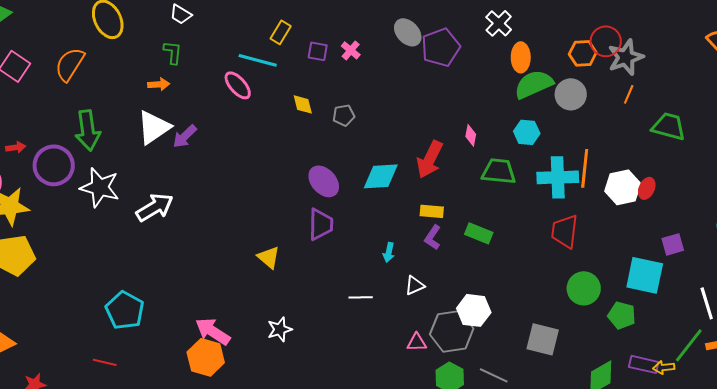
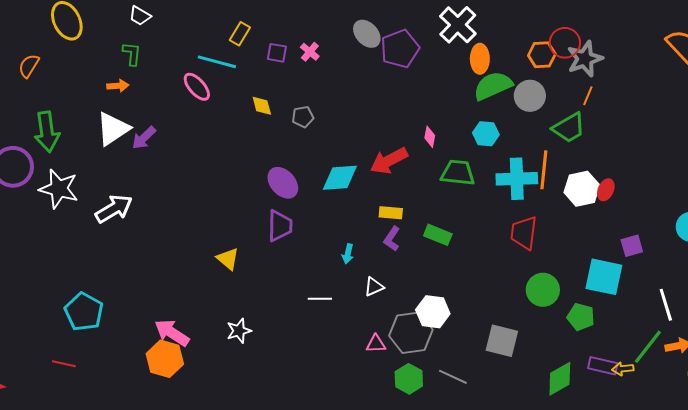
white cross: (499, 23) -> (458, 25), size x1.4
orange semicircle: (70, 64) -> (29, 66), size x0.7
green trapezoid: (669, 126) -> (569, 128), moved, turned 135
red arrow: (430, 159) -> (389, 161), turned 36

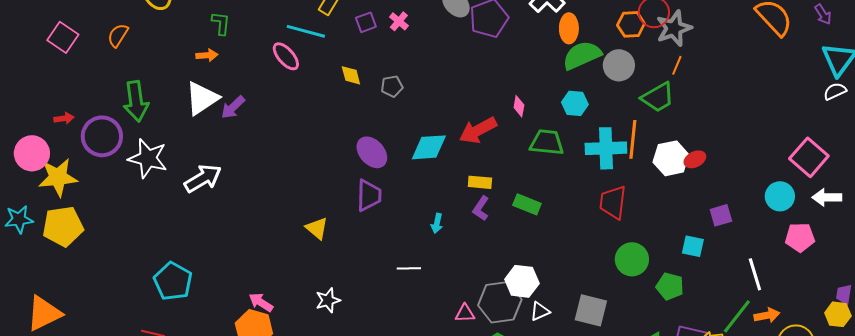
purple square: (277, 53) -> (366, 22), turned -30
red ellipse: (606, 190) -> (695, 159), turned 40
cyan square: (604, 277) -> (693, 246), size x0.6
white triangle: (374, 287) -> (540, 311), moved
pink arrow: (172, 333) -> (261, 302), size x0.7

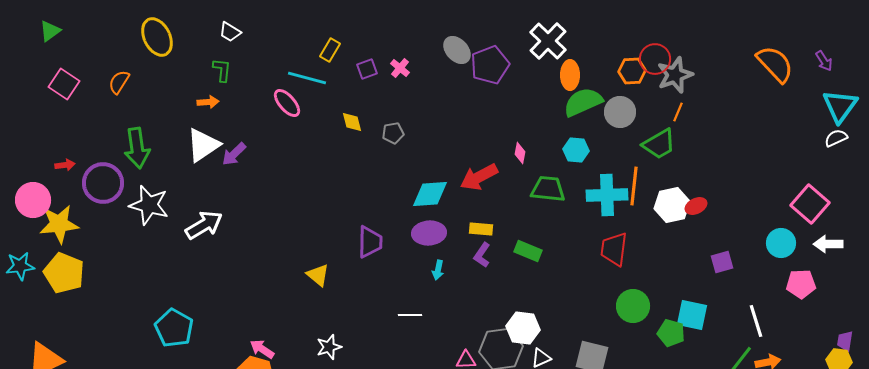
purple ellipse: (372, 152) -> (429, 233), moved, turned -52
yellow pentagon: (63, 226) -> (64, 273), turned 30
cyan square: (693, 246) -> (692, 315), moved, size x1.4

